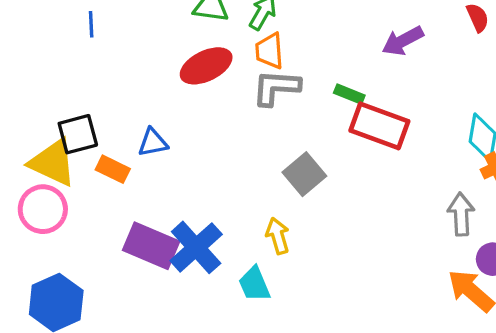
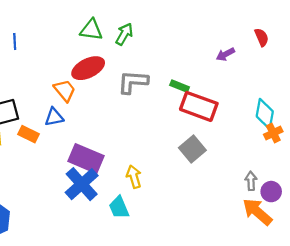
purple arrow: (403, 41) -> (225, 54), moved, size x0.7
orange trapezoid: (269, 51) -> (65, 90), moved, turned 145
gray square: (304, 174) -> (192, 149), moved
gray arrow: (461, 214) -> (251, 181), moved, size x0.7
purple rectangle: (151, 246) -> (86, 159), moved

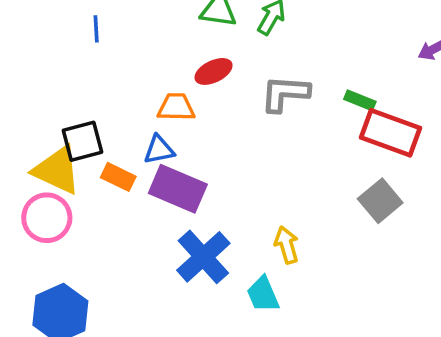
red ellipse: (88, 68) -> (214, 71), size x0.7
orange trapezoid: (65, 90) -> (176, 107), turned -50
purple rectangle: (86, 159) -> (178, 189), moved

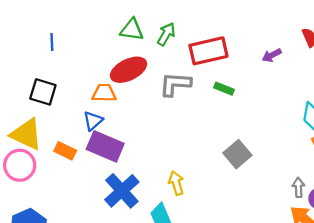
red ellipse: (214, 71) -> (129, 70), size x1.5
red rectangle: (390, 133) -> (208, 51), moved, turned -33
black square: (83, 141) -> (43, 92), moved, turned 32
blue triangle: (159, 150) -> (93, 121), turned -30
orange rectangle: (118, 177) -> (65, 151), moved

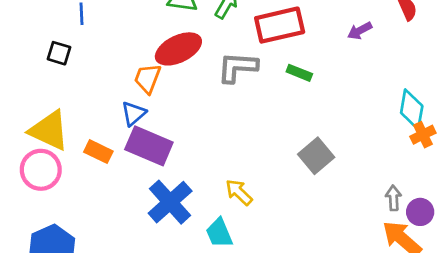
black square: (43, 92) -> (59, 53), moved, size x0.7
orange trapezoid: (104, 93) -> (148, 78), turned -70
yellow arrow: (176, 183) -> (239, 192), turned -30

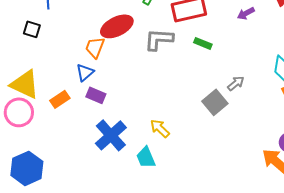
purple rectangle: (149, 146) -> (96, 95), size x0.6
orange rectangle: (98, 152) -> (60, 99), turned -60
gray arrow: (393, 198) -> (236, 83), moved, turned 54

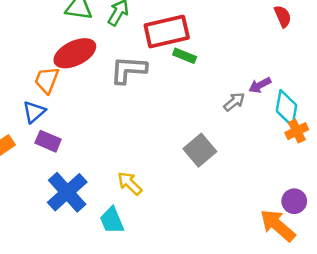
purple arrow: (246, 13) -> (260, 85), moved
green rectangle: (203, 43) -> (185, 56), moved
gray arrow: (236, 83) -> (234, 102), moved

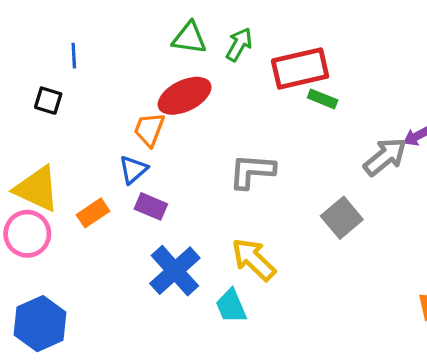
gray L-shape: (128, 70) -> (252, 171), moved
gray arrow: (234, 102) -> (385, 157), size x1.6
yellow arrow: (130, 183) -> (254, 259), size x1.4

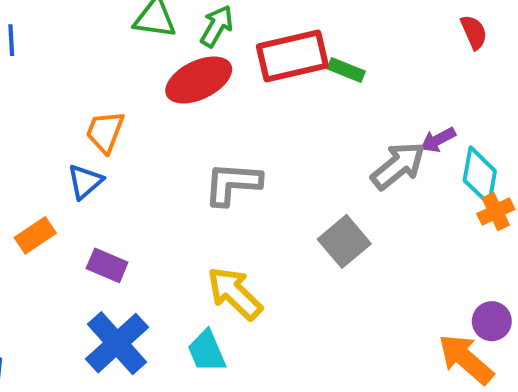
red ellipse: (185, 96) -> (199, 80), moved
green rectangle: (323, 99) -> (346, 70), moved
purple rectangle: (151, 206) -> (107, 265), moved
blue cross: (175, 271) -> (117, 343), moved

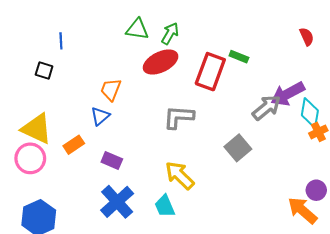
red rectangle: (292, 56) -> (210, 72), moved, turned -57
purple arrow: (438, 140) -> (288, 94), size x1.8

